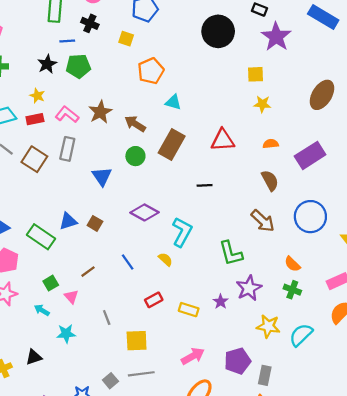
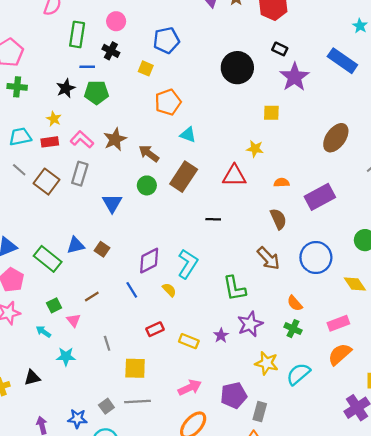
yellow star: (262, 104) -> (255, 149), moved
purple diamond: (145, 212) -> (149, 261), moved, turned -60

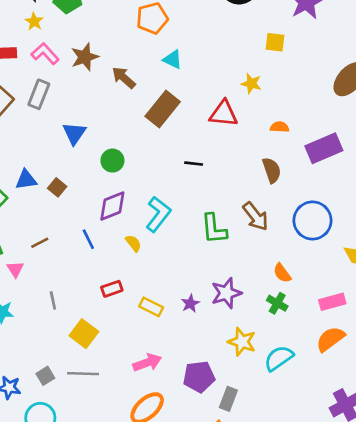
yellow star: (54, 119) -> (34, 22), moved
green circle: (147, 185) -> (112, 161), moved
green L-shape: (234, 288) -> (214, 229), moved
yellow square: (135, 368) -> (84, 334), turned 30

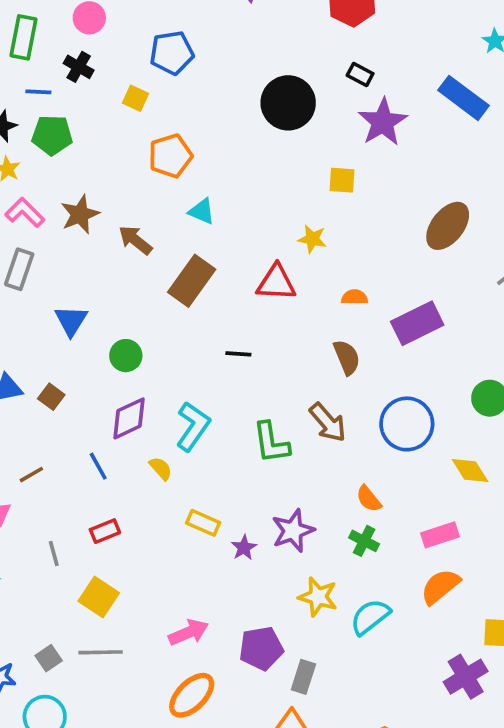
red rectangle: (112, 289) -> (105, 531), moved
yellow rectangle: (151, 307) -> (203, 523), moved

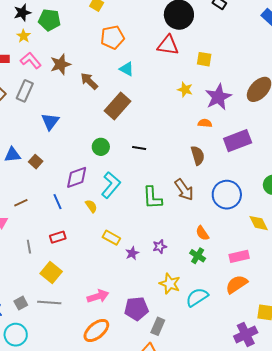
purple star: (383, 122) -> (218, 97), moved
red triangle: (276, 283) -> (168, 45), moved
green circle: (126, 356) -> (101, 147), moved
purple star: (293, 531) -> (160, 247), size x0.6

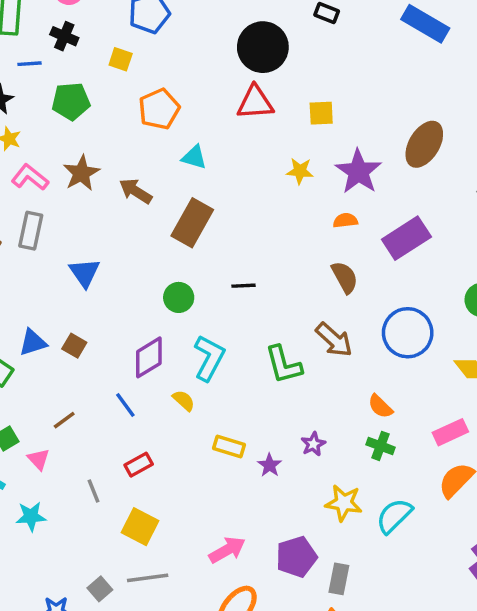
green pentagon: (49, 20) -> (71, 101), moved

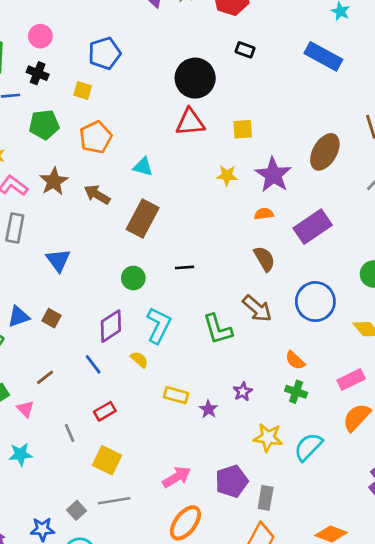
orange pentagon: (159, 109) -> (96, 137), moved

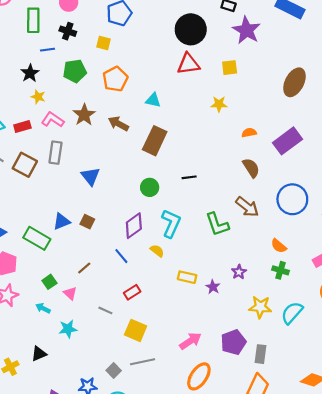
purple star: (273, 175) -> (247, 30), moved
gray line: (70, 433) -> (105, 310), turned -40

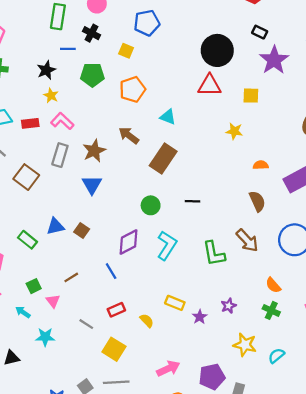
brown star: (84, 115) -> (94, 151), moved
brown square: (25, 165) -> (26, 177), moved
green rectangle: (37, 238) -> (28, 240), size x0.7
yellow semicircle: (157, 251) -> (147, 321), moved
cyan semicircle: (292, 313) -> (276, 356), size x0.7

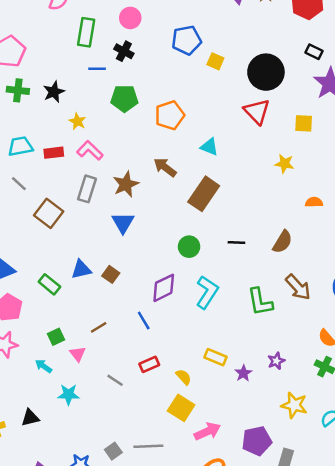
yellow square: (126, 51) -> (215, 61), moved
black star: (46, 70) -> (54, 92), moved
red triangle: (210, 85) -> (257, 111), turned 45
brown semicircle: (257, 201) -> (282, 242), moved, turned 55
yellow square: (114, 349) -> (181, 408), moved

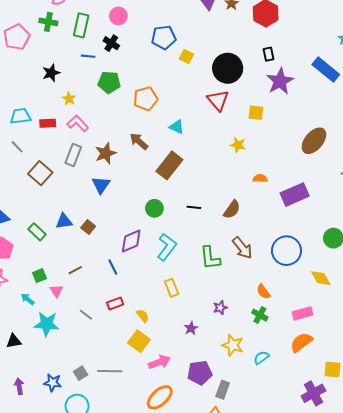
black rectangle: (314, 52) -> (269, 54), turned 48
green cross: (18, 90) -> (48, 22), moved
yellow rectangle: (215, 357) -> (172, 288), moved, turned 42
purple star: (243, 373) -> (191, 328), moved
cyan star: (68, 394) -> (47, 324), size x1.4

